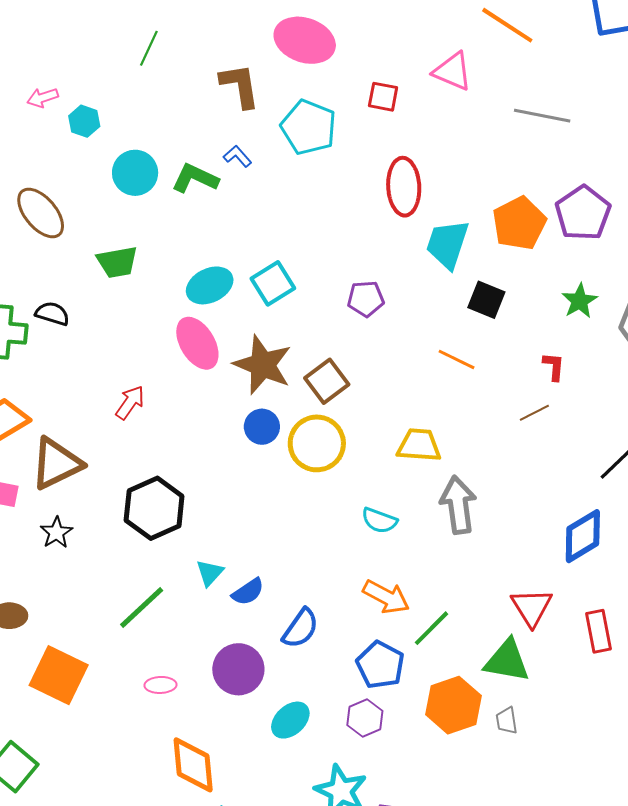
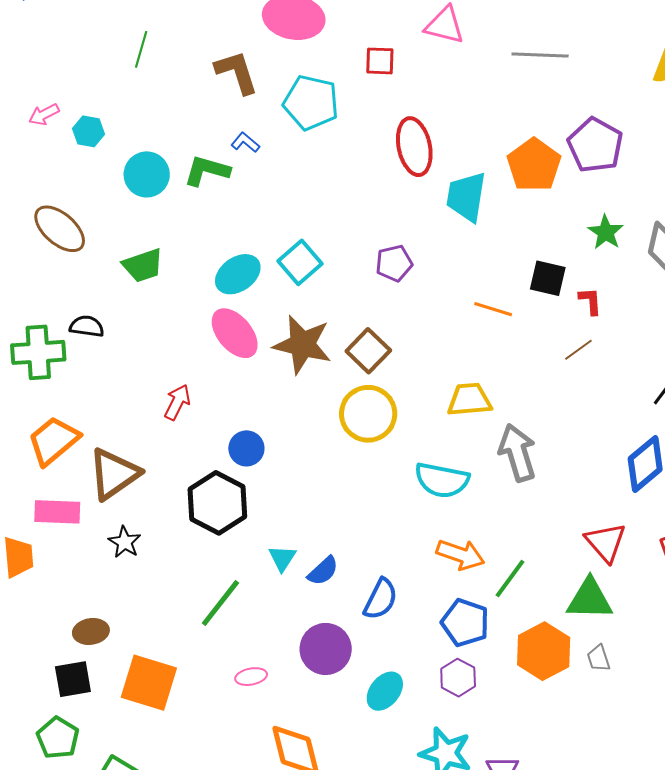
black square: (486, 300) -> (548, 278), moved
blue circle: (262, 427) -> (246, 448), moved
cyan semicircle: (379, 520) -> (442, 480), size x1.5

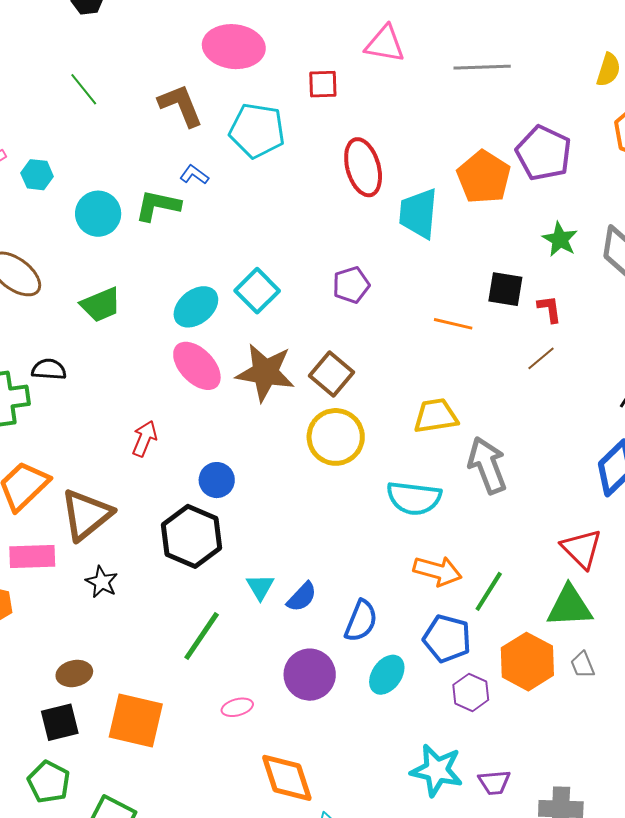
green line: (141, 49) -> (84, 89), turned -51
purple hexagon: (458, 678) -> (471, 692), moved
cyan ellipse: (385, 691) -> (387, 675), moved

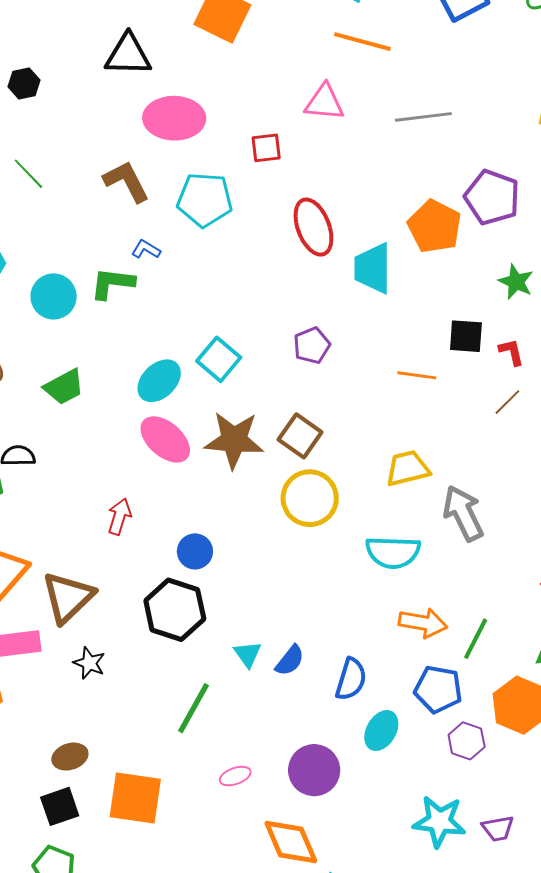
purple circle: (310, 675) -> (314, 770), moved

